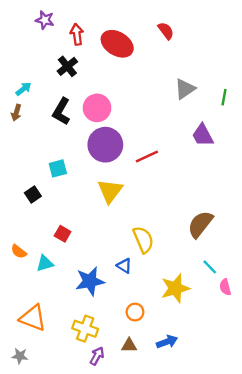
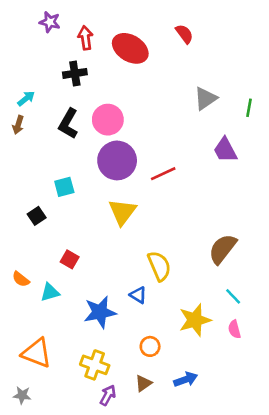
black cross: (67, 66) -> (75, 73), turned 30
pink semicircle: (225, 287) -> (234, 329), moved
brown triangle: (129, 345) -> (143, 383), turned -35

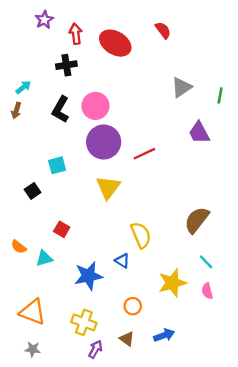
purple star: (50, 22) -> (44, 20), turned 30
brown triangle: (143, 383) -> (127, 339), turned -49
gray star: (22, 395) -> (33, 349), moved

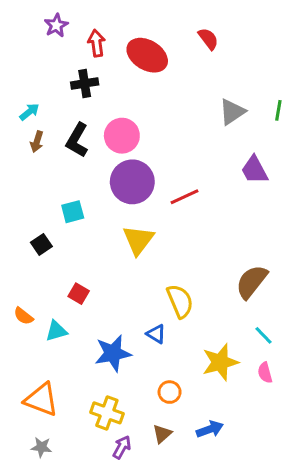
green line: (220, 95) -> (278, 110), moved
brown arrow: (16, 111) -> (37, 142), moved
brown triangle: (127, 339) -> (162, 434), turned 42

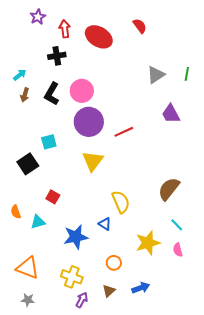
black square: (41, 244) -> (28, 164), size x1.5
orange semicircle: (23, 316) -> (16, 212), turned 32

